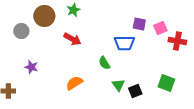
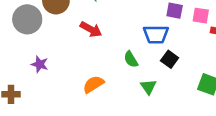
pink square: (160, 28) -> (201, 16), turned 32
gray circle: (21, 31) -> (27, 19), size x1.5
black square: (135, 91) -> (170, 59), moved, turned -32

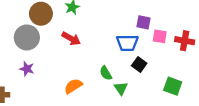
pink square: (201, 16) -> (160, 36), moved
gray circle: (27, 19) -> (27, 37), moved
green semicircle: (131, 59) -> (106, 73), moved

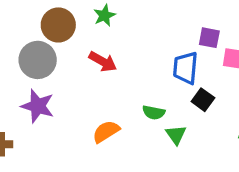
blue trapezoid: (127, 43) -> (185, 68), turned 95
purple star: (27, 69) -> (38, 106), size x1.5
green semicircle: (106, 73) -> (154, 112), turned -48

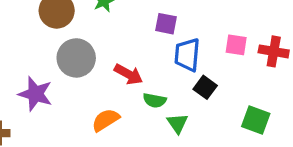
purple square: (209, 38) -> (166, 24), moved
gray circle: (38, 60) -> (76, 58), moved
red arrow: (103, 62) -> (128, 74), moved

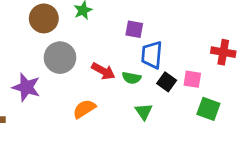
pink square: (236, 45) -> (192, 79), moved
green semicircle: (155, 100) -> (132, 78), moved

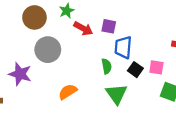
red arrow: (103, 71) -> (83, 29), moved
green semicircle: (132, 78) -> (107, 66), turned -112
green triangle: (144, 112) -> (117, 94), size x1.5

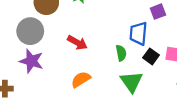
purple square: (109, 26) -> (158, 12), moved, turned -32
red arrow: (83, 29) -> (77, 43), moved
gray circle: (48, 50) -> (30, 31), moved

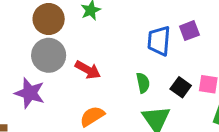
gray circle: (30, 31) -> (49, 55), moved
blue trapezoid: (138, 33) -> (159, 41), moved

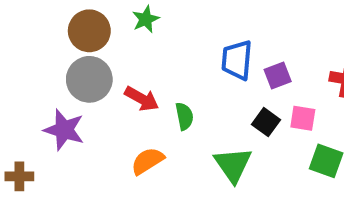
purple square: (189, 31) -> (278, 75), moved
green semicircle: (143, 83) -> (184, 116), moved

